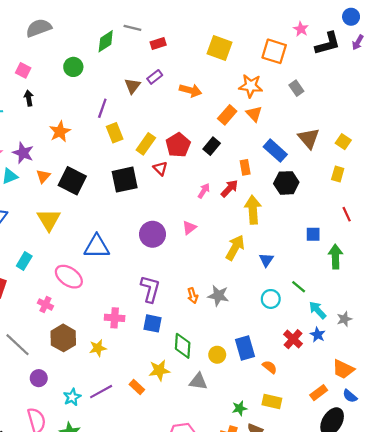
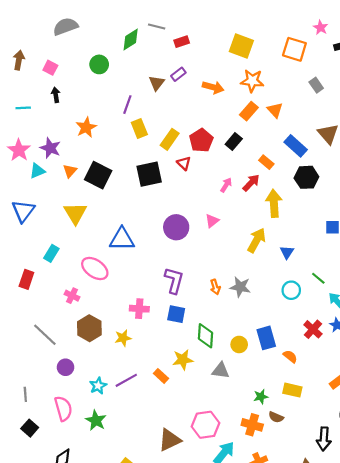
orange star: (251, 86) -> (252, 81), moved
orange rectangle: (245, 167) -> (266, 162), turned -40

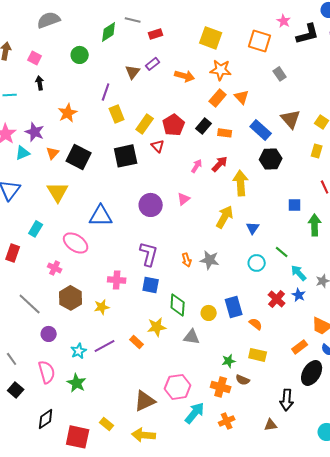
orange rectangle: (266, 162) -> (225, 133), moved, turned -32
gray line: (25, 394) -> (12, 359), turned -32

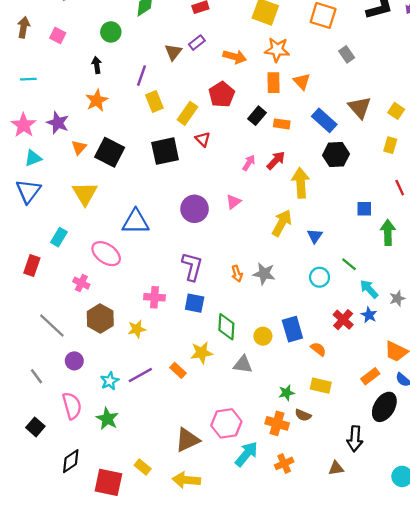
black arrow: (40, 83) -> (97, 65), moved
orange rectangle: (218, 98) -> (274, 83), turned -42
red pentagon: (174, 125) -> (222, 94), moved
cyan triangle: (23, 153) -> (33, 158), moved
gray line: (12, 359) -> (37, 376), moved

